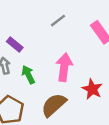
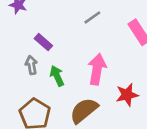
red star: (92, 89) -> (127, 95), turned 30

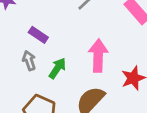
green arrow: (57, 76) -> (57, 68), turned 66

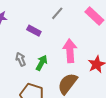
purple rectangle: (38, 35) -> (34, 31), moved

